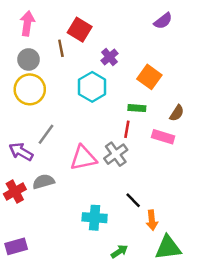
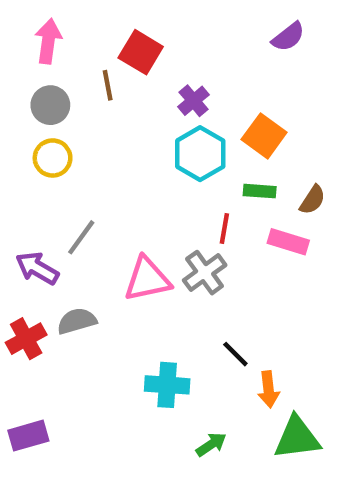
cyan hexagon: (92, 87) -> (200, 154), moved
yellow circle: (30, 89) -> (53, 158), size x0.7
green rectangle: (137, 108) -> (260, 191), moved

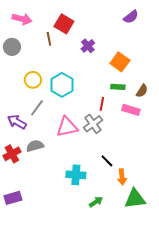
pink arrow: (48, 41) -> (22, 19), turned 96
gray circle: (50, 105) -> (12, 47), moved
cyan hexagon: (200, 154) -> (62, 85), moved
yellow circle: (53, 158) -> (33, 80), moved

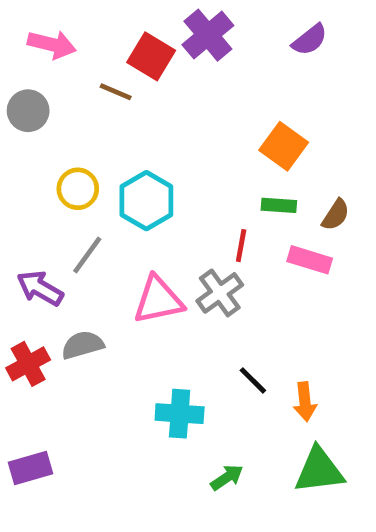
brown line: (49, 39) -> (116, 92), turned -56
purple cross: (88, 46) -> (208, 35), moved, size x1.5
orange arrow: (122, 177) -> (305, 402), moved

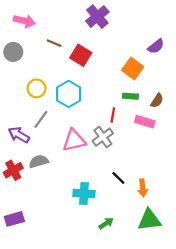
purple semicircle: (310, 40) -> (156, 46), moved
red square: (151, 56) -> (81, 55), moved

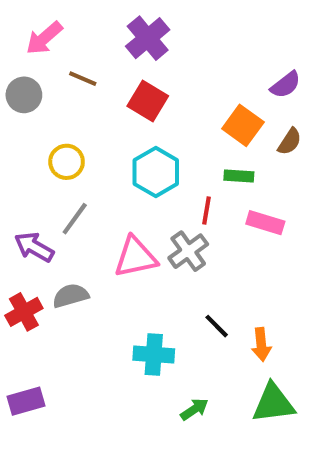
purple cross: (97, 17) -> (148, 38), moved
pink arrow: (24, 21) -> (44, 38), turned 125
brown line: (54, 43) -> (83, 79), moved
cyan hexagon: (69, 94) -> (156, 172), moved
brown semicircle: (157, 101) -> (290, 142), moved

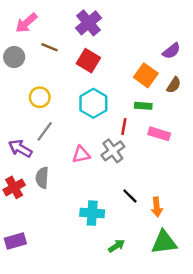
pink triangle: (135, 257) -> (81, 155), size x0.7
gray semicircle: (71, 296) -> (42, 178), turned -70

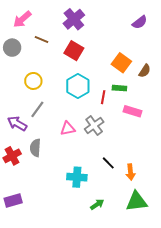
purple semicircle: (171, 51) -> (140, 22), moved
red line: (124, 126) -> (103, 97), moved

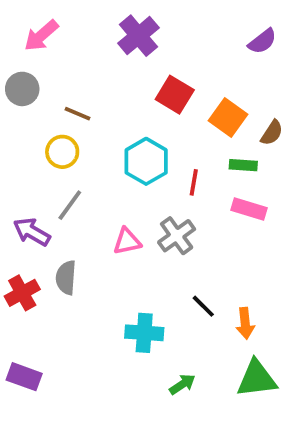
brown line: (41, 39) -> (77, 114), moved
red square: (74, 51) -> (175, 95), moved
green rectangle: (119, 88) -> (243, 165), moved
purple rectangle: (13, 200) -> (24, 377), turned 36

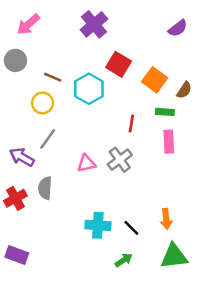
cyan hexagon: (146, 161) -> (89, 89), moved
pink rectangle: (249, 209) -> (169, 142), turned 70
black line: (203, 306) -> (131, 228), moved

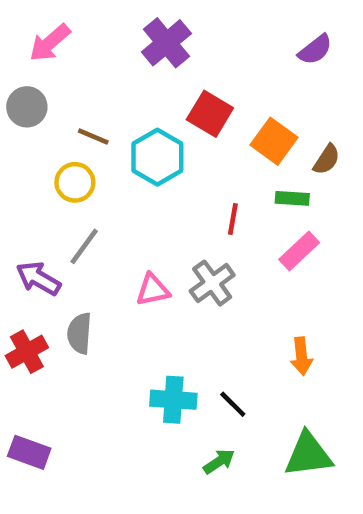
pink rectangle: (169, 142) -> (299, 251), turned 50
orange arrow: (166, 219) -> (301, 356), moved

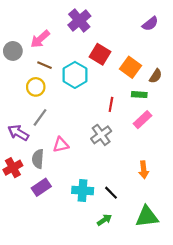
pink arrow: (50, 43) -> (40, 39), moved
pink triangle: (153, 290) -> (61, 145), moved
purple rectangle: (29, 452) -> (41, 187), moved, turned -54

